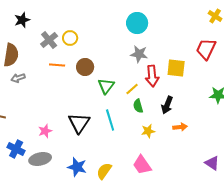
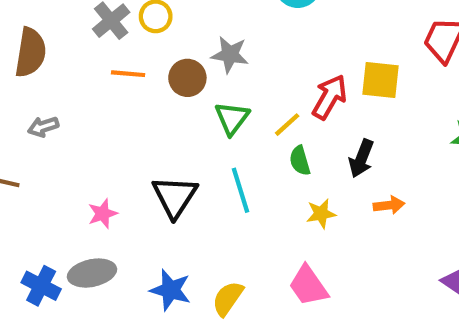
gray star: (139, 54) -> (230, 55), moved
red arrow: (152, 76) -> (330, 97), turned -145
gray arrow: (18, 78) -> (43, 127), moved
blue cross: (16, 149) -> (41, 286), moved

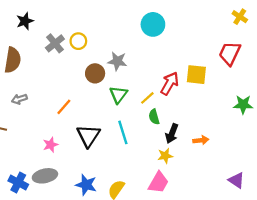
orange line: (128, 74) -> (64, 107), moved, turned -54
black arrow: (361, 158) -> (172, 134), moved
yellow star: (321, 214) -> (165, 156), moved
pink trapezoid: (308, 286) -> (159, 183), turned -115

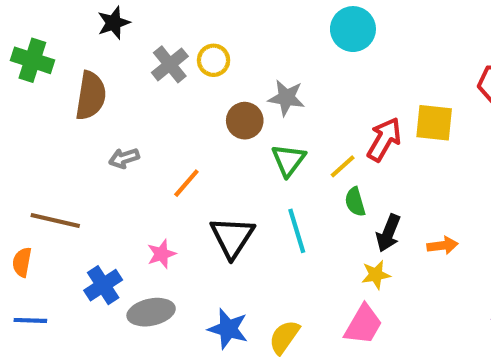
gray arrow: (19, 99) -> (124, 158), moved
blue cross: (18, 183) -> (103, 285), moved, turned 30

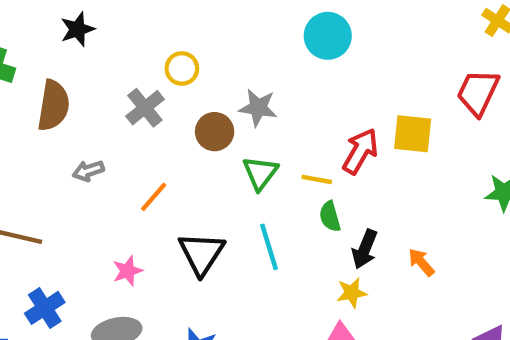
gray cross: (170, 64) -> (145, 108), moved
yellow line: (343, 166) -> (317, 179), turned 52
orange arrow: (442, 246) -> (421, 262), turned -124
blue cross: (103, 285) -> (45, 308), moved

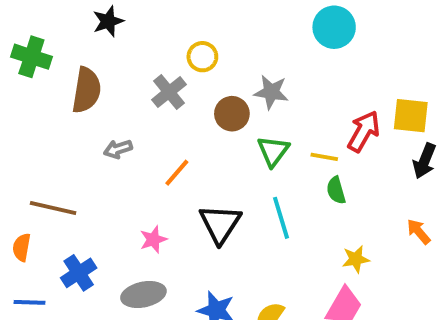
black arrow: (365, 249) -> (425, 161), moved

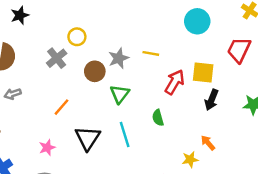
cyan circle: (334, 27) -> (197, 21), moved
gray star: (271, 92) -> (119, 58), turned -30
gray arrow: (118, 149) -> (13, 94), moved
yellow line: (324, 157) -> (151, 53), moved
yellow star: (356, 259) -> (190, 159), moved

